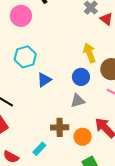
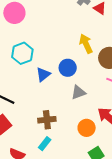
blue circle: (81, 77) -> (68, 68), moved
brown cross: (60, 127) -> (47, 120), moved

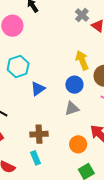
blue circle: (68, 68) -> (74, 85), moved
cyan rectangle: (45, 144) -> (35, 158), turned -64

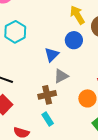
blue triangle: (38, 89) -> (52, 55), moved
gray triangle: (72, 108) -> (61, 76), moved

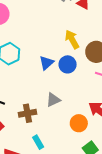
blue triangle: (52, 55) -> (46, 63), moved
brown cross: (47, 95) -> (28, 113), moved

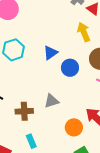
yellow arrow: (72, 39) -> (84, 32), moved
blue triangle: (46, 63) -> (50, 53), moved

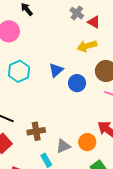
yellow arrow: (84, 32) -> (87, 46), turned -78
gray triangle: (51, 101) -> (63, 146), moved

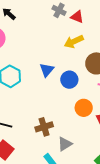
brown cross: (36, 131) -> (44, 127), moved
orange circle: (87, 142) -> (84, 108), moved

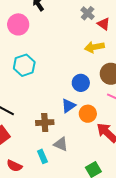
blue triangle: (47, 70) -> (68, 106), moved
gray triangle: (65, 144) -> (61, 144), turned 42

